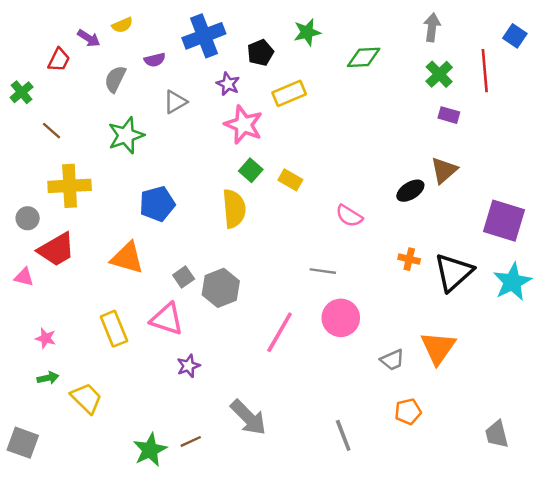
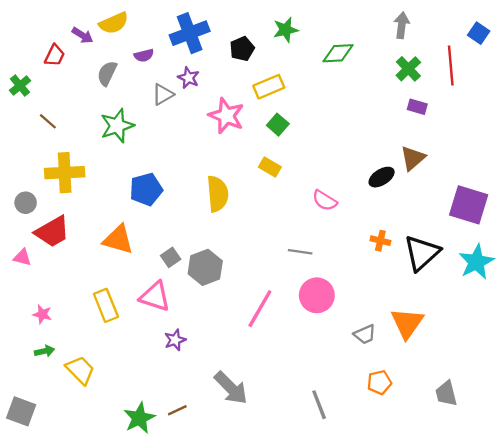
yellow semicircle: (122, 25) -> (114, 23), size x1.5
purple star: (228, 84) -> (188, 78), moved
green square: (251, 170) -> (278, 125), moved
gray trapezoid: (497, 434) -> (446, 394), moved

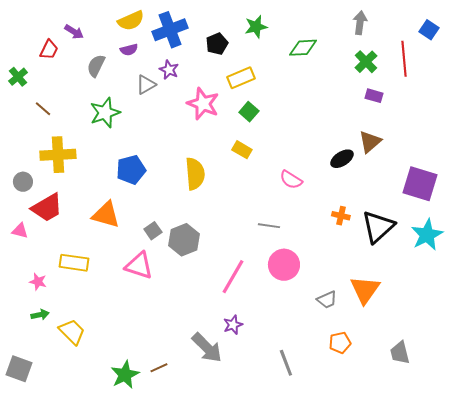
yellow semicircle: (114, 23) -> (131, 21), moved
yellow rectangle: (106, 305) -> (74, 263), moved, turned -60
purple star: (175, 340) -> (233, 325), moved

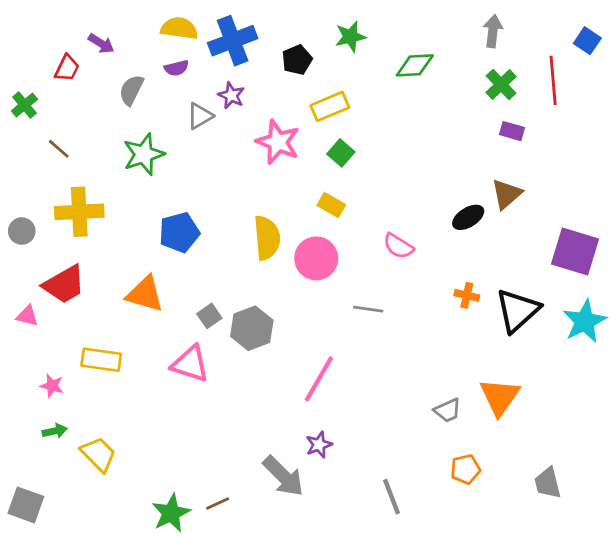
yellow semicircle: (131, 21) -> (179, 28), turned -148
gray circle: (23, 182) -> (22, 231), moved
pink circle: (284, 265) -> (316, 258), moved

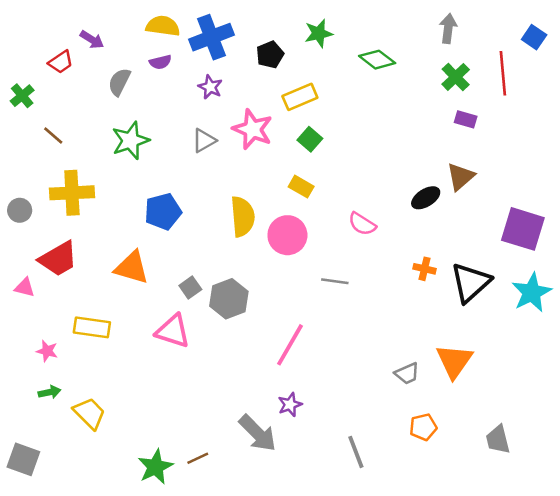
green diamond: (415, 65) -> (377, 60), turned 40
red trapezoid: (67, 68) -> (61, 62), turned 30
gray triangle: (200, 116) -> (204, 141), moved

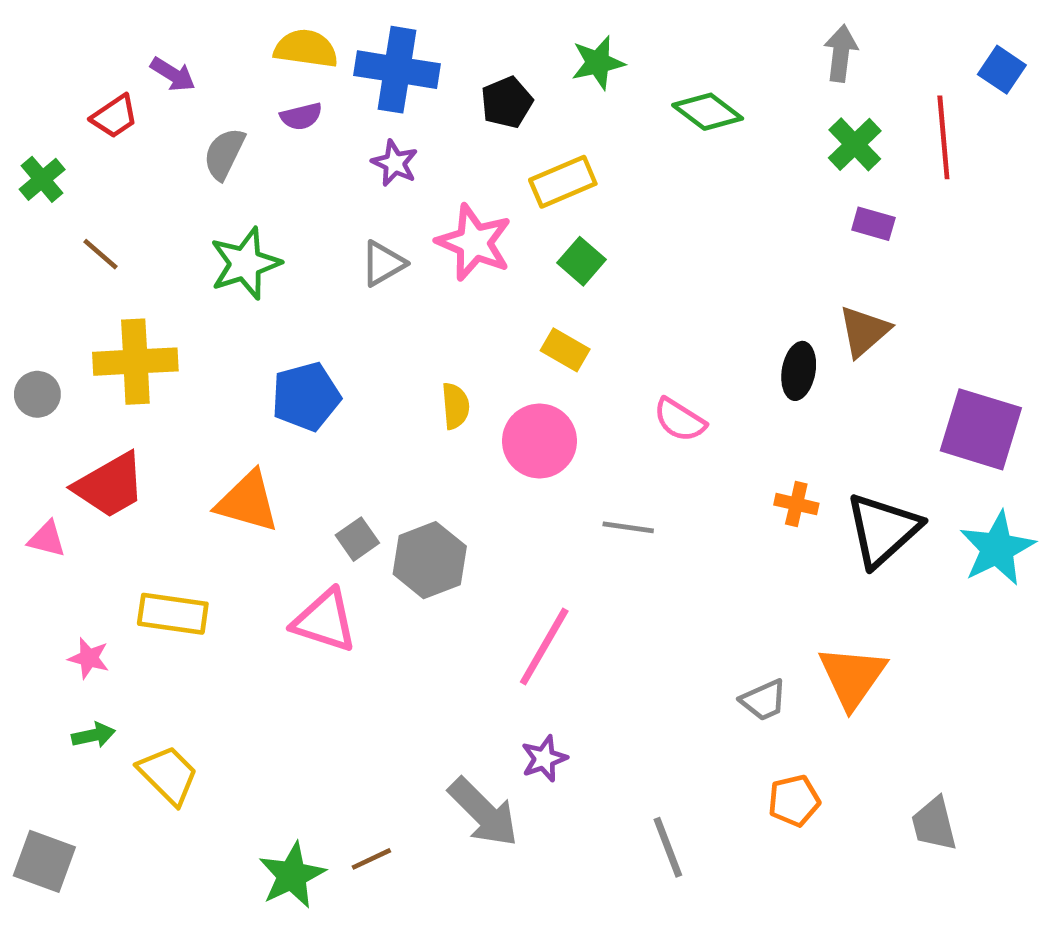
blue cross: (211, 37) -> (397, 70), turned 30
black ellipse: (426, 198) -> (799, 371), turned -48
yellow semicircle: (243, 216) -> (455, 406), size x0.6

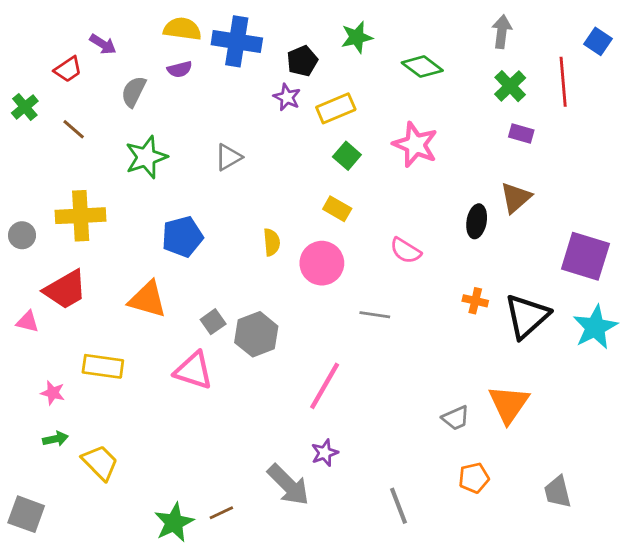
purple star: (395, 163) -> (287, 97), moved
pink star: (474, 242) -> (415, 145), moved
brown line: (100, 254) -> (74, 129), moved

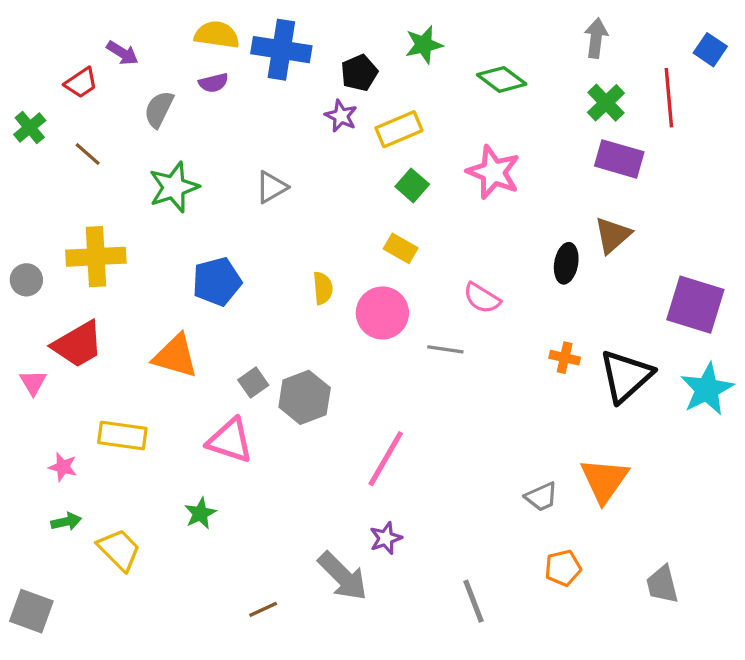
purple rectangle: (521, 133) -> (619, 159), size x1.6
gray line: (375, 315) -> (445, 349), moved
pink triangle: (28, 322) -> (33, 383), turned 45
green star: (174, 523) -> (200, 513), moved, size x0.7

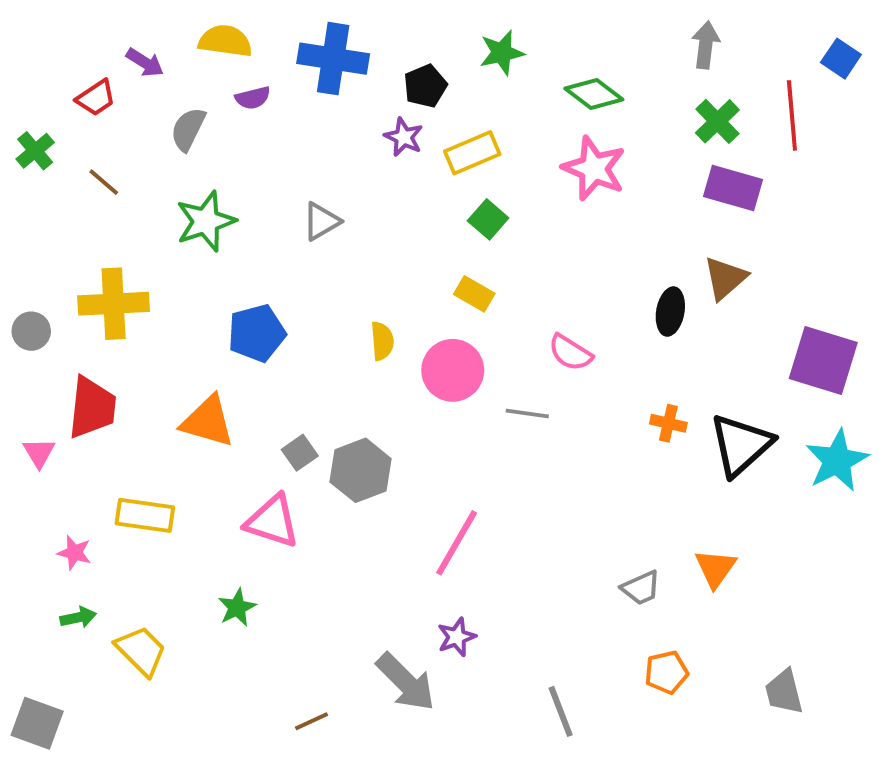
yellow semicircle: (217, 35) -> (225, 41), moved
pink star: (493, 172) -> (594, 168), moved
red trapezoid: (78, 344) -> (92, 408), turned -54
orange triangle: (604, 480) -> (715, 568), size x0.7

